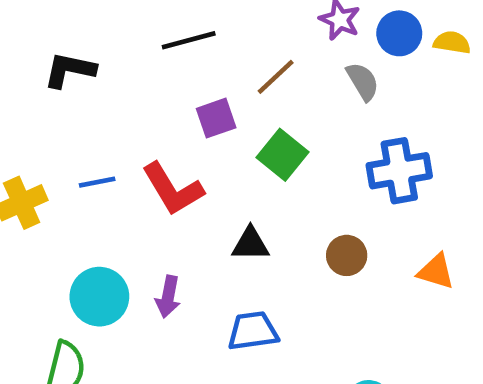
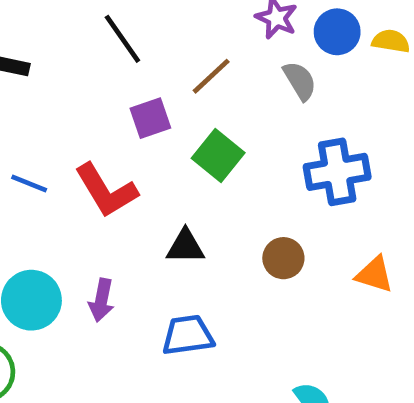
black line: (189, 40) -> (122, 39), turned 70
blue line: (97, 182) -> (29, 183), turned 33

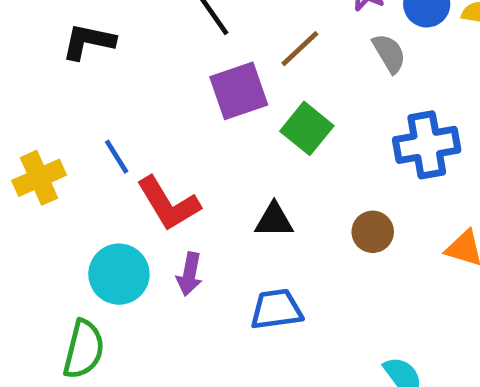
purple square: (150, 118) -> (239, 91), size x1.4
blue line: (29, 183) -> (117, 157), turned 36
red L-shape: (106, 190) -> (168, 204), moved

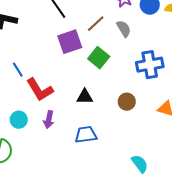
gray semicircle: (389, 53) -> (124, 29), moved
cyan circle: (119, 274) -> (19, 120), size x0.7

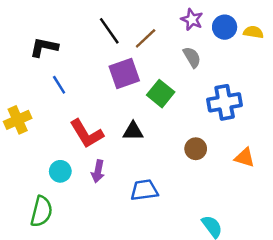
brown line: (96, 24) -> (146, 38), moved
blue line: (18, 70) -> (59, 85), moved
black triangle: (85, 97) -> (133, 131), moved

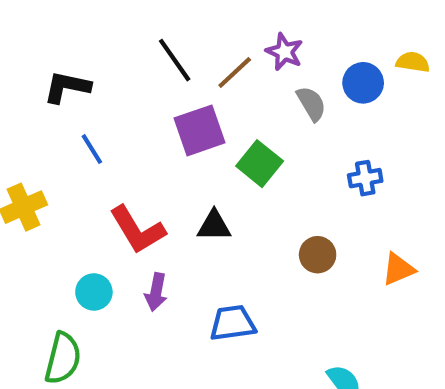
purple star: (192, 20) -> (284, 52), moved
blue circle: (225, 27) -> (363, 83), moved
blue cross: (225, 102) -> (365, 178), size x0.6
orange triangle: (245, 158) -> (398, 269), turned -40

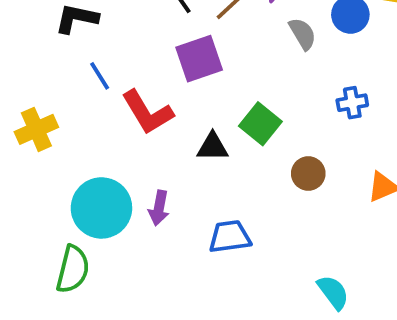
green square: (260, 164) -> (260, 124), moved
red L-shape: (137, 230) -> (147, 112), moved
cyan circle: (94, 292) -> (101, 208), size x1.8

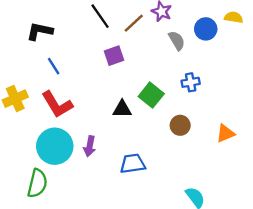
purple square: (199, 59) -> (114, 56), size x0.7
blue cross: (352, 103) -> (191, 82), moved
red L-shape: (147, 112) -> (57, 104), moved

